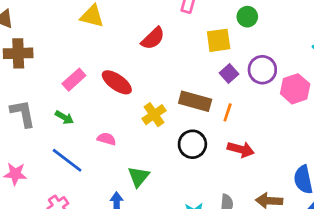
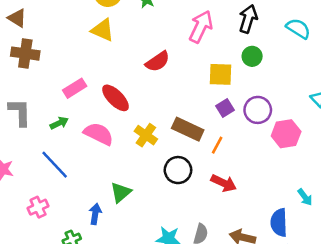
yellow cross: (154, 115) -> (146, 135), turned -30
green arrow: (64, 117) -> (59, 123), turned -66
pink semicircle: (107, 139) -> (99, 134), moved, size x1.6

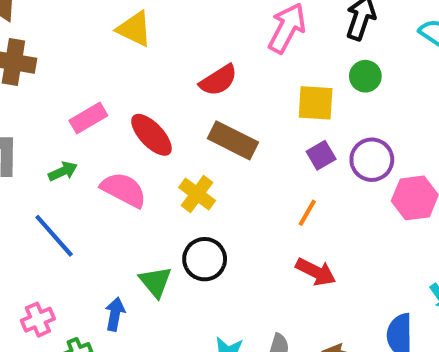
brown rectangle: (188, 129) -> (233, 140), moved
black circle: (178, 170) -> (205, 259), moved
green triangle: (121, 192) -> (155, 282), turned -30
pink cross: (38, 207) -> (38, 320), moved

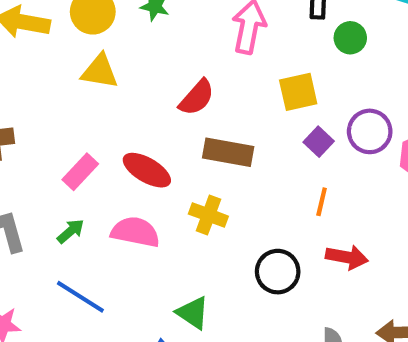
green circle: (365, 76) -> (350, 38), moved
black circle: (205, 259) -> (278, 272), moved

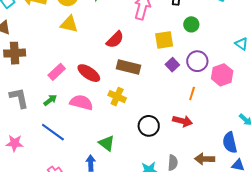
green circle: (350, 38) -> (191, 24), moved
orange line: (322, 202) -> (192, 94), moved

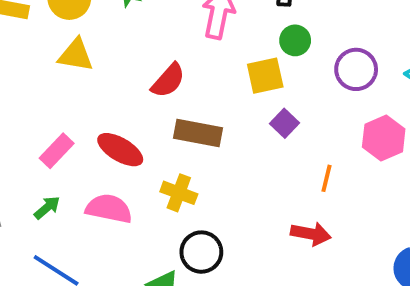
green circle: (191, 24) -> (295, 40), moved
purple circle: (197, 61) -> (356, 69), moved
black circle: (149, 126) -> (201, 252), moved

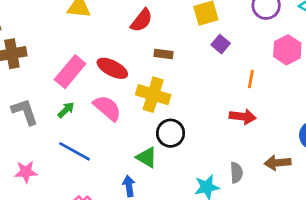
brown rectangle: (198, 133) -> (163, 54), size x0.6
pink rectangle: (57, 151) -> (70, 72), size x1.4
yellow cross: (179, 193) -> (153, 95), size x1.4
pink semicircle: (109, 209) -> (107, 108), turned 32

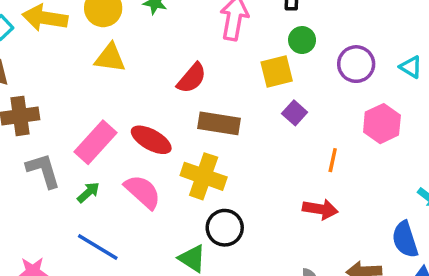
brown rectangle: (163, 54) -> (219, 123), size x1.6
gray L-shape: (25, 112) -> (43, 171), moved

